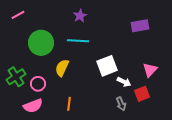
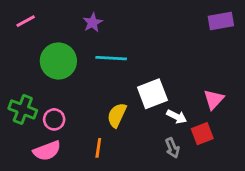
purple star: (80, 16) -> (93, 23), moved
purple rectangle: (140, 26) -> (221, 21), moved
yellow semicircle: (62, 68) -> (117, 115), moved
green cross: (16, 77) -> (23, 109), turned -36

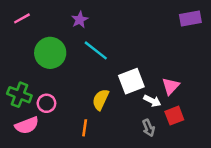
cyan line: (111, 58) -> (96, 50), turned 35
pink triangle: (214, 99) -> (171, 86), moved
pink semicircle: (47, 151) -> (27, 125), moved

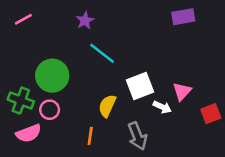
purple rectangle: (190, 18) -> (183, 17), moved
green circle: (50, 53) -> (52, 76), moved
red square: (174, 116) -> (211, 114), moved
gray arrow: (149, 128) -> (137, 136), moved, size x1.5

